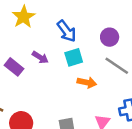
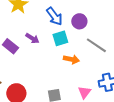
purple circle: (110, 37) -> (79, 21), moved

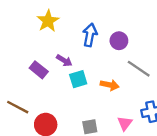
blue arrow: (54, 16) -> (90, 35), turned -132
cyan square: (60, 38) -> (78, 79), moved

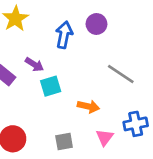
purple circle: (119, 41) -> (96, 24), moved
orange arrow: (110, 85) -> (88, 106), moved

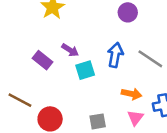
blue arrow: (64, 35) -> (115, 55), moved
orange arrow: (88, 106) -> (132, 94), moved

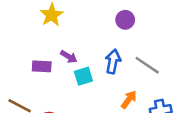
purple rectangle: (43, 60) -> (42, 66), turned -36
orange arrow: (132, 94) -> (129, 100), turned -66

